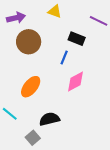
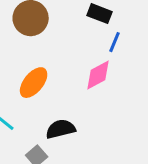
blue line: (64, 57) -> (115, 42), moved

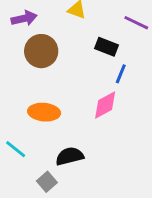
orange ellipse: (34, 83) -> (44, 112), turned 56

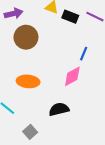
black rectangle: (107, 47) -> (70, 17), moved
black semicircle: (70, 156) -> (59, 109), moved

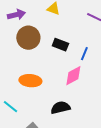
black rectangle: (70, 17) -> (60, 45), moved

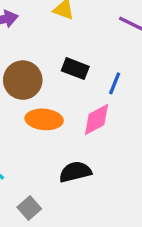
brown circle: (28, 38) -> (23, 80), moved
orange ellipse: (30, 81) -> (44, 119), moved

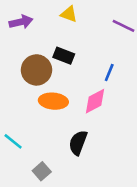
black rectangle: (75, 69) -> (64, 56), moved
black semicircle: (75, 172) -> (78, 143), turned -55

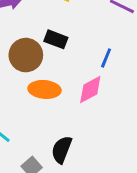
black semicircle: (78, 143) -> (62, 150), moved

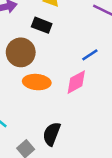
black rectangle: (56, 39) -> (42, 25), moved
blue line: (106, 58) -> (90, 55), turned 35

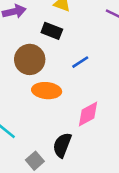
blue line: (90, 55) -> (80, 62), moved
pink diamond: (76, 82) -> (88, 114), moved

